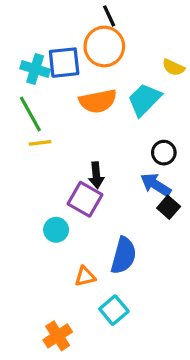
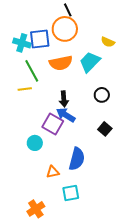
green line: (30, 114) -> (32, 71), moved
black arrow: (96, 175) -> (64, 99), moved
blue arrow: (156, 185) -> (66, 115), moved
cyan square: (114, 310) -> (71, 193), turned 30

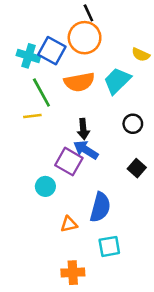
blue square: (40, 39) -> (52, 51), turned 35
cyan square: (71, 193) -> (109, 246), moved
orange cross: (36, 209) -> (73, 273), moved, turned 30

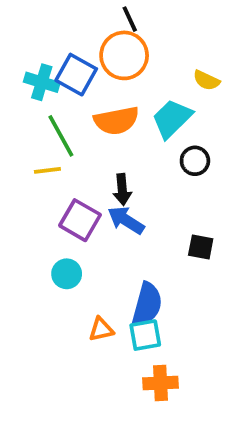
black circle: (133, 124) -> (195, 161), moved
purple square: (69, 162) -> (80, 220), moved
black square: (137, 168) -> (201, 247), turned -30
cyan square: (109, 246) -> (145, 335), moved
orange cross: (73, 273) -> (160, 383), moved

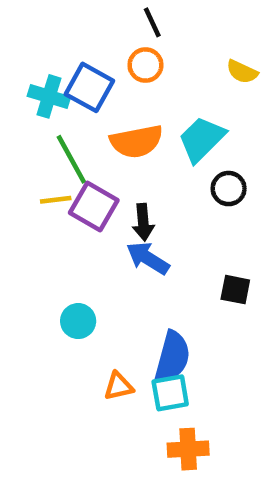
orange circle: (124, 55) -> (145, 65), size x0.6
yellow semicircle: (206, 80) -> (242, 72), moved
purple square: (80, 220) -> (94, 206), moved

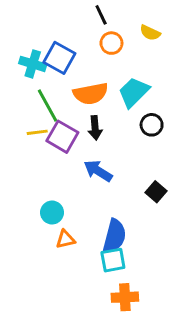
orange circle: (145, 65) -> (111, 43), moved
yellow semicircle: (242, 72) -> (150, 33), moved
black arrow: (143, 222) -> (95, 128), moved
black square: (235, 290) -> (156, 192), turned 30
orange triangle: (119, 386) -> (65, 239), moved

